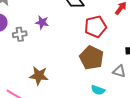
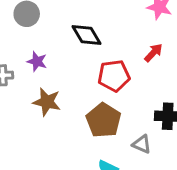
brown star: (39, 76) -> (47, 102), moved

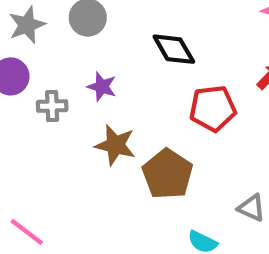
brown pentagon: (104, 120) -> (167, 174), moved

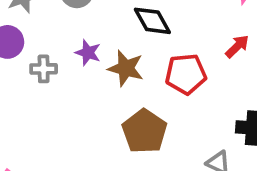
brown star: (115, 145) -> (126, 68), moved

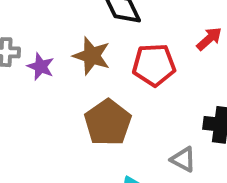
purple star: (88, 53) -> (41, 66), moved

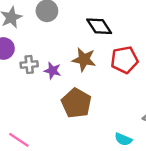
brown pentagon: (108, 123) -> (76, 103), moved

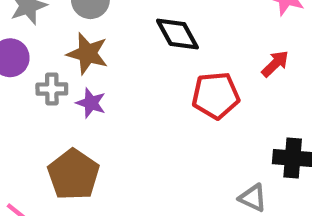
brown star: (84, 59) -> (88, 54), moved
brown pentagon: (76, 103) -> (73, 175), moved

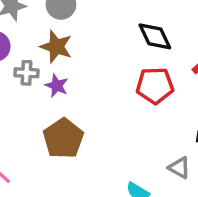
black diamond: (177, 34) -> (155, 36), moved
brown pentagon: (73, 175) -> (63, 138), moved

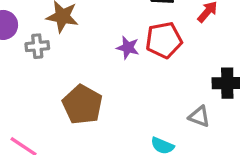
purple star: (57, 86) -> (128, 48), moved

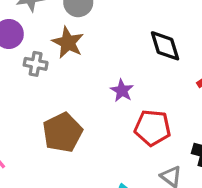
red pentagon: (164, 40) -> (153, 128), moved

